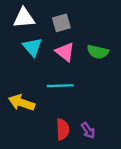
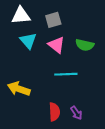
cyan line: (60, 86) -> (66, 74), moved

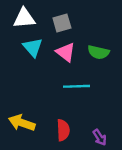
yellow arrow: (19, 89) -> (22, 123), moved
purple arrow: (76, 113) -> (100, 137), moved

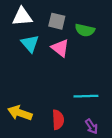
gray square: (62, 23) -> (57, 21), turned 30
green semicircle: (98, 52) -> (85, 30), moved
cyan line: (77, 86) -> (86, 96), moved

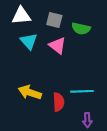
yellow arrow: (20, 113) -> (30, 92), moved
red semicircle: (58, 120) -> (59, 102), moved
purple arrow: (92, 126) -> (87, 120), turned 32

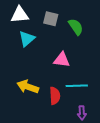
green semicircle: (81, 29) -> (76, 27), turned -138
cyan triangle: (29, 41) -> (27, 39), turned 30
pink triangle: (58, 46) -> (62, 60), moved, turned -30

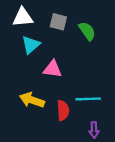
pink triangle: (62, 60) -> (53, 69), moved

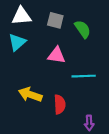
cyan triangle: (31, 45) -> (17, 42), moved
pink triangle: (53, 69) -> (56, 55), moved
cyan line: (88, 99) -> (84, 76), moved

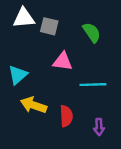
gray square: (55, 20) -> (49, 26), moved
cyan triangle: (17, 42) -> (18, 75), moved
purple arrow: (89, 123) -> (99, 127), moved

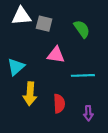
yellow arrow: (34, 105) -> (30, 94), turned -105

